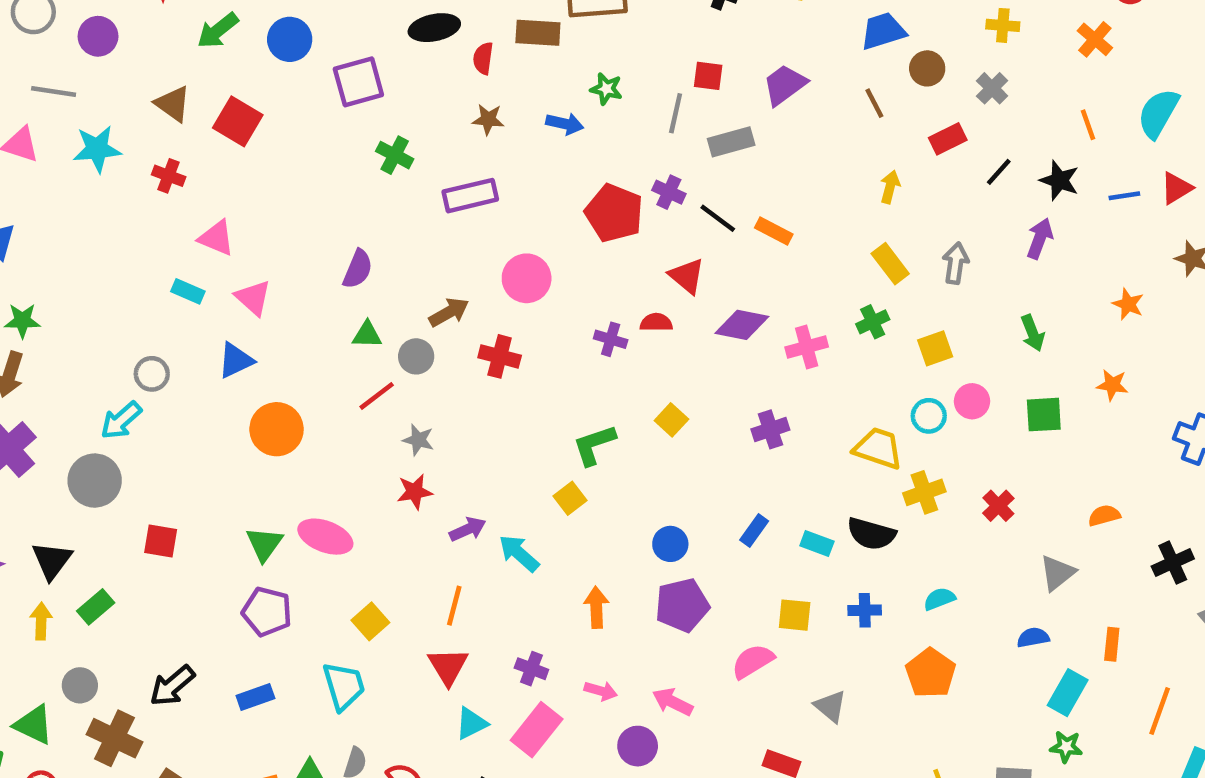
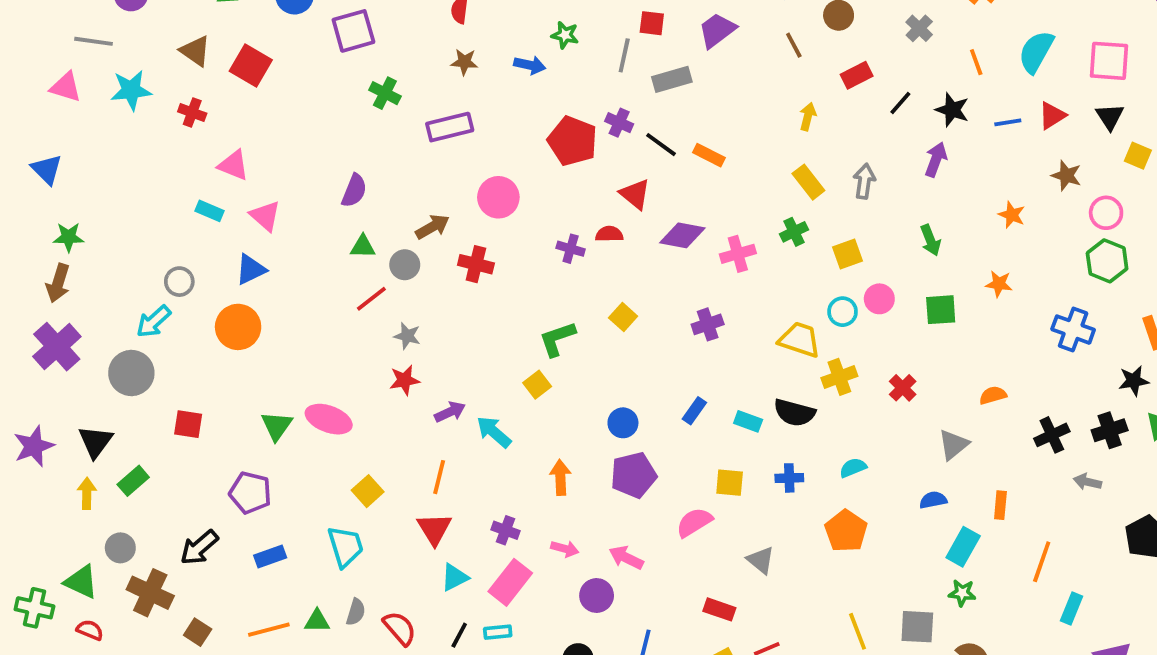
gray cross: (992, 88) -> (919, 28), moved
orange circle: (277, 429) -> (238, 327), moved
purple pentagon: (267, 612) -> (250, 493), moved

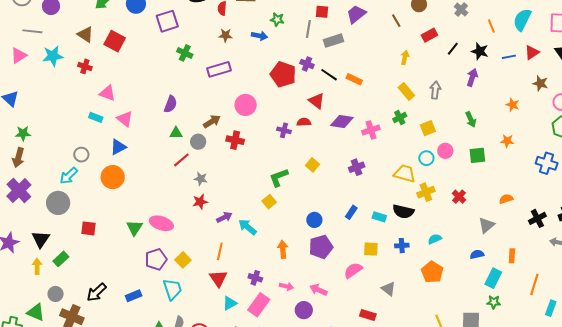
pink triangle: (66, 87) -> (19, 56), turned -48
purple pentagon: (250, 493) -> (156, 259), moved, turned -30

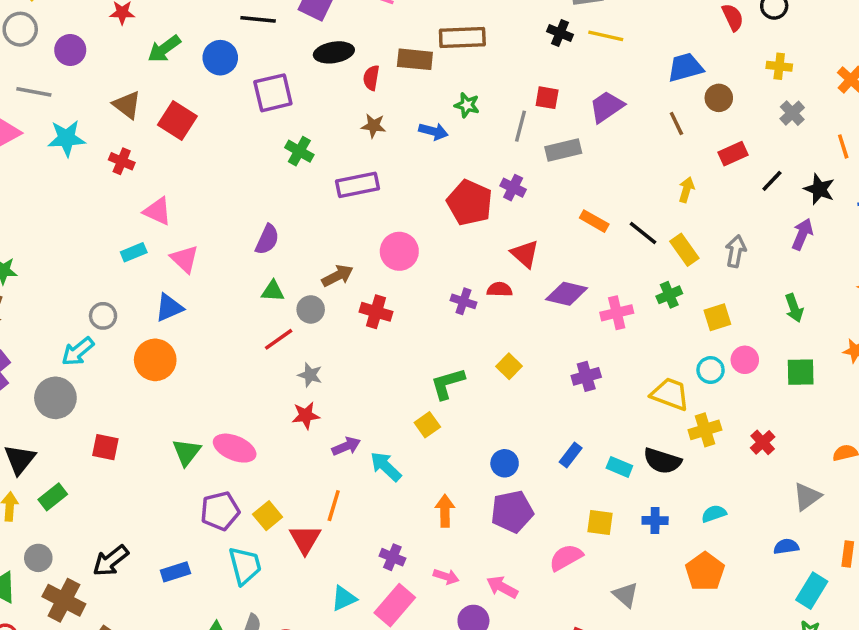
black line: (329, 75) -> (643, 233), moved
cyan rectangle: (96, 117) -> (134, 252), turned -48
red triangle: (218, 278) -> (305, 539), moved

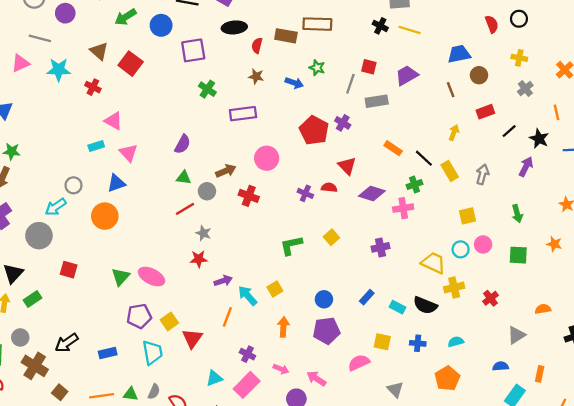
green cross: (669, 295) -> (414, 184), moved
yellow square: (427, 425) -> (275, 289), moved
orange line: (334, 506) -> (227, 317), moved

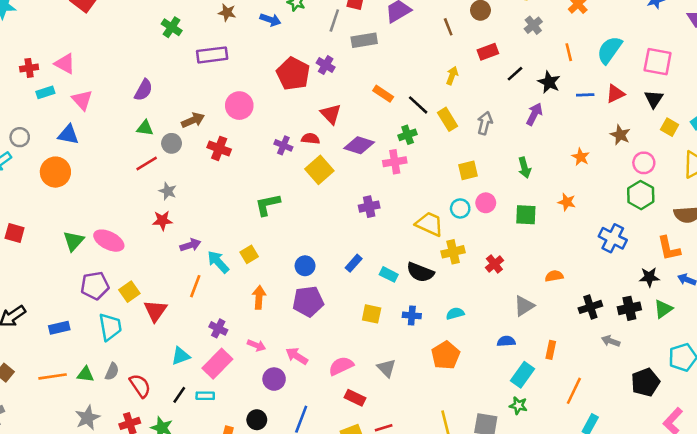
red cross: (93, 87) -> (29, 68), moved, turned -35
blue triangle: (116, 183) -> (68, 135), turned 30
yellow square: (331, 237) -> (319, 170), moved, size x1.5
pink semicircle: (359, 363) -> (341, 366), moved

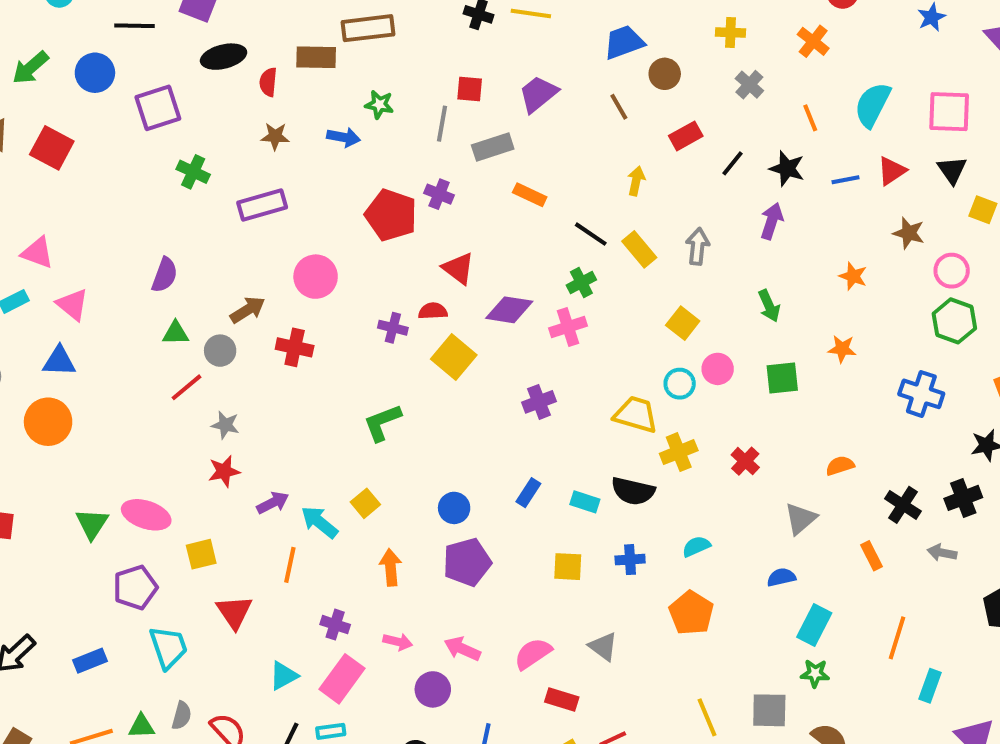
orange rectangle: (383, 94) -> (530, 195), moved
yellow square: (468, 170) -> (683, 323), turned -30
yellow square: (129, 292) -> (201, 554), moved, turned 30
black cross: (590, 307) -> (903, 505), turned -30
orange rectangle: (551, 350) -> (872, 556), moved, turned -30

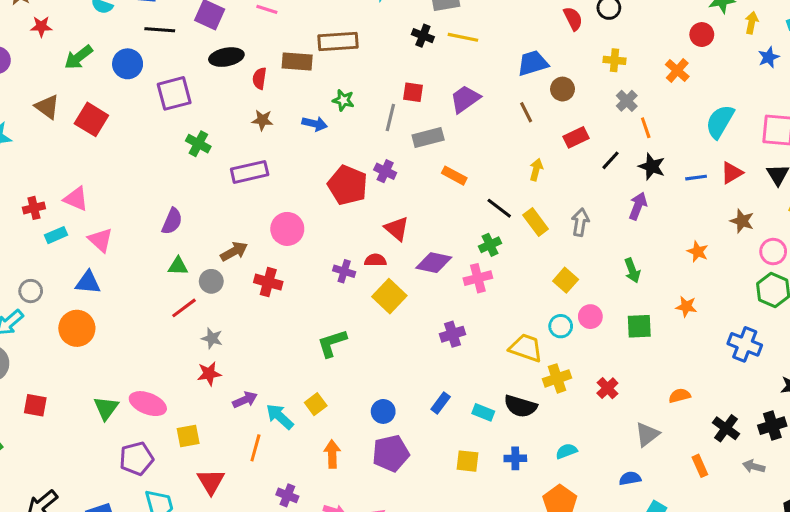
orange line: (810, 118) -> (646, 128), moved

